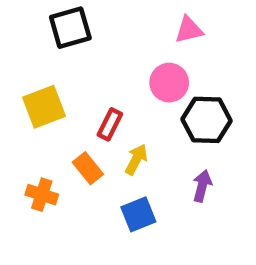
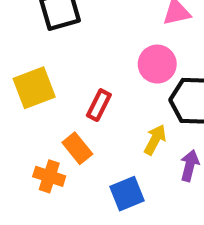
yellow arrow: (136, 159) -> (155, 140), moved
orange cross: (42, 195) -> (49, 176), moved

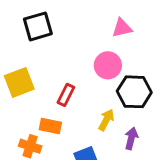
orange rectangle: (77, 148) -> (50, 126), turned -40

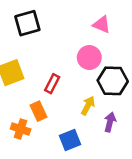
pink triangle: (122, 28) -> (102, 24), turned 36
orange rectangle: (50, 126) -> (38, 111), turned 54

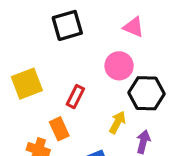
black square: (27, 23) -> (67, 25), moved

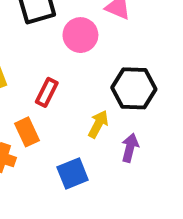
pink circle: (119, 66) -> (80, 35), moved

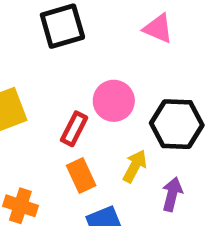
pink circle: (80, 35) -> (114, 101), moved
orange rectangle: (27, 132) -> (81, 175), moved

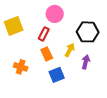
pink circle: (114, 101) -> (55, 14), moved

